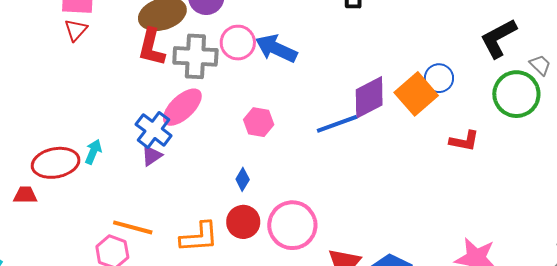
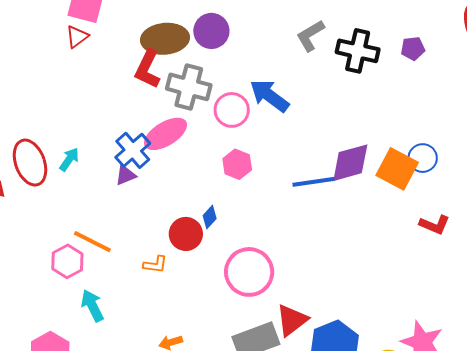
pink circle: (238, 43) -> (232, 110), moved
orange square: (416, 94) -> (397, 169), turned -33
red ellipse: (56, 163) -> (30, 163), turned 69
red circle: (243, 222) -> (186, 234), moved
orange L-shape: (199, 237) -> (155, 265), size x0.6

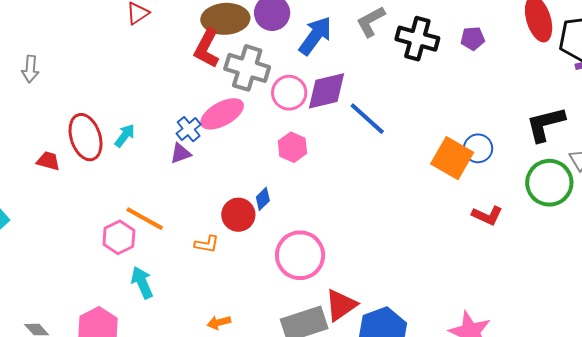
blue arrow: (269, 96) -> (315, 36), moved, turned 87
blue cross: (133, 150) -> (189, 129), size x0.7
purple diamond: (350, 163) -> (326, 91), moved
blue line: (313, 182) -> (367, 119), moved, turned 48

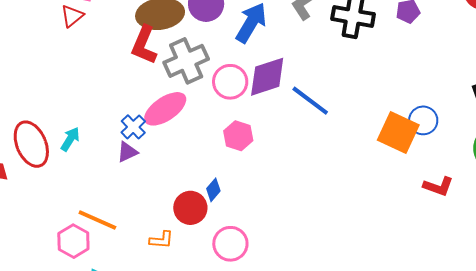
gray cross: (247, 68) -> (186, 61), turned -36
pink circle: (300, 255) -> (230, 244), moved, size x0.7

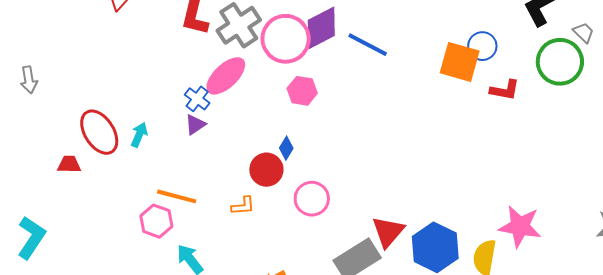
pink circle: (230, 82) -> (286, 39), size x1.4
cyan arrow: (70, 139) -> (139, 135), moved
red L-shape: (438, 186) -> (505, 90), moved

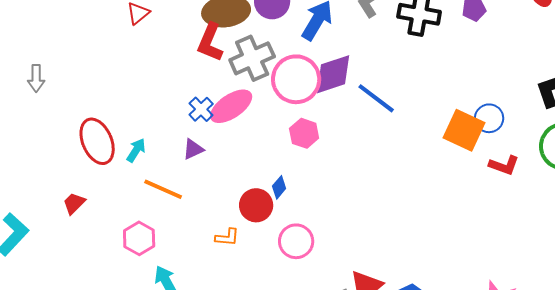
blue cross: (197, 99) -> (201, 109), moved
red trapezoid: (69, 164) -> (74, 203), moved, turned -55
orange line: (177, 196) -> (163, 189), moved

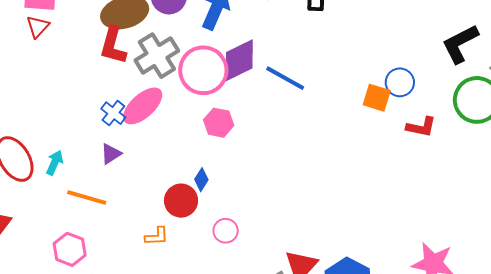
orange square: (464, 130) -> (377, 98), size x0.7
pink circle: (296, 241) -> (226, 231), size x0.7

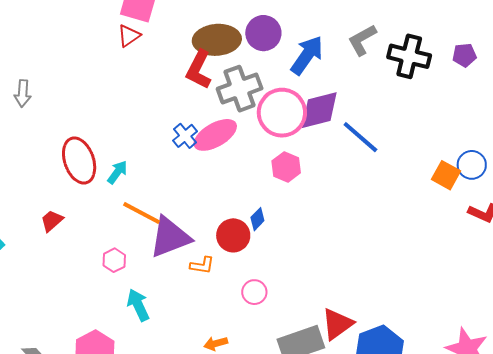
purple triangle: (111, 154) -> (170, 237), moved, size x2.0
pink circle: (226, 231) -> (254, 292), moved
pink hexagon: (70, 249) -> (114, 260), size x0.7

